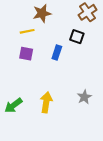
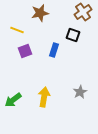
yellow line: (27, 31) -> (17, 30), moved, turned 32
purple square: (26, 54) -> (25, 51), turned -32

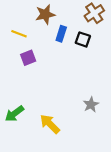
blue rectangle: (54, 50) -> (61, 34), moved
yellow arrow: (44, 97) -> (50, 124), moved, turned -54

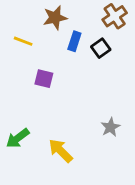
black square: (83, 39) -> (101, 48), turned 35
purple square: (28, 58) -> (44, 79), moved, turned 35

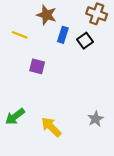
brown cross: (115, 16) -> (97, 14), turned -36
brown star: (55, 18) -> (46, 15), turned 30
gray star: (110, 127) -> (96, 119), moved

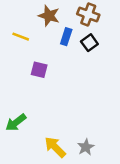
brown cross: (97, 14) -> (88, 14), moved
gray star: (96, 119) -> (86, 147), moved
yellow arrow: (51, 127) -> (55, 147), moved

